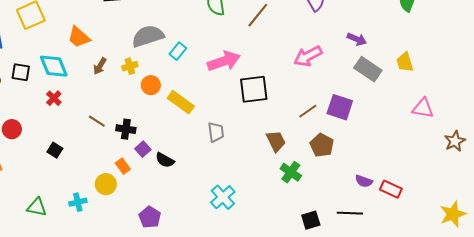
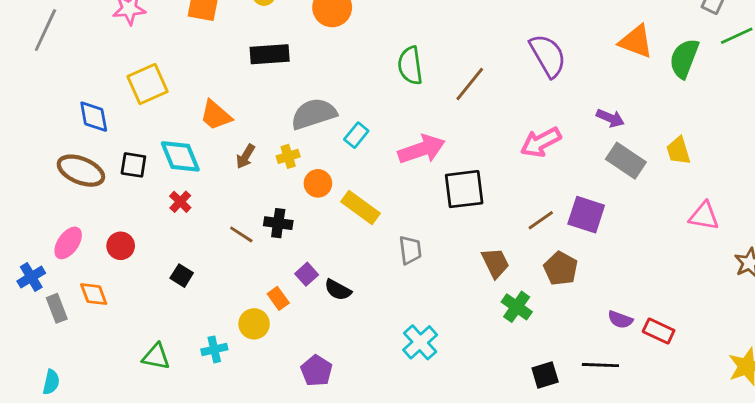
black cross: (126, 129) -> (278, 223), moved

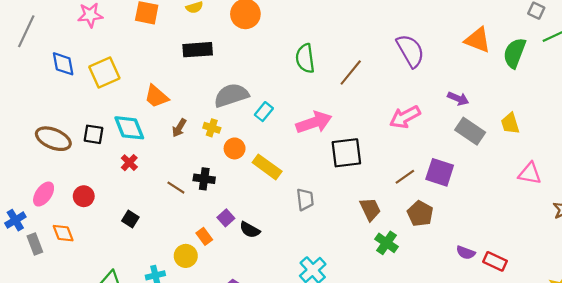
blue diamond: (94, 117) -> (63, 64), moved
yellow cross: (288, 156) -> (212, 128), turned 35

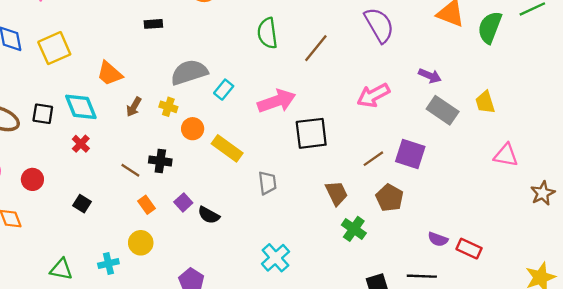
black rectangle: (198, 50) -> (153, 24), size x0.6
orange rectangle: (204, 236) -> (146, 205), moved

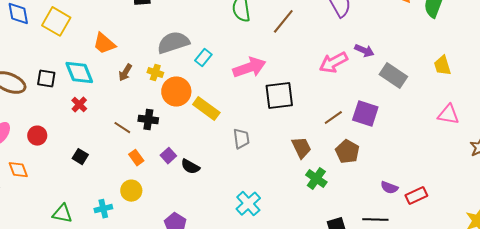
yellow square: (54, 48) -> (56, 21), turned -36
purple arrow: (430, 76) -> (364, 50), moved
yellow trapezoid: (485, 102) -> (442, 65), moved
orange circle: (193, 129) -> (176, 92), size x1.5
red rectangle: (469, 249) -> (416, 196), turned -50

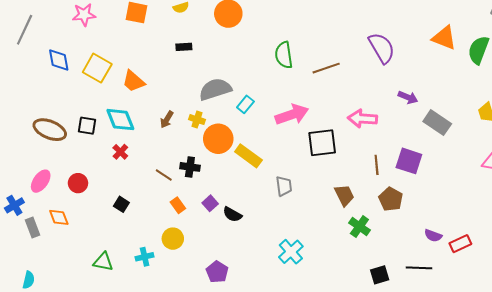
brown line: (283, 21) -> (326, 68), turned 32
orange trapezoid: (104, 43) -> (133, 81), moved
pink arrow: (333, 62) -> (362, 119), moved, turned 32
brown line: (333, 118) -> (377, 165), turned -60

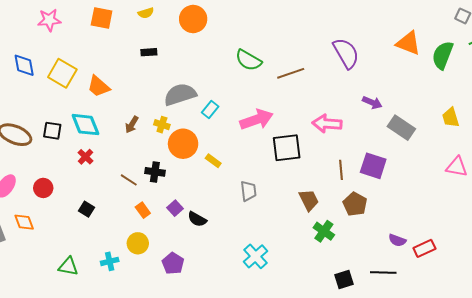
green semicircle: (284, 55) -> (248, 60), turned -52
yellow rectangle: (248, 156) -> (213, 161), size x0.6
purple pentagon: (217, 272) -> (173, 263), moved

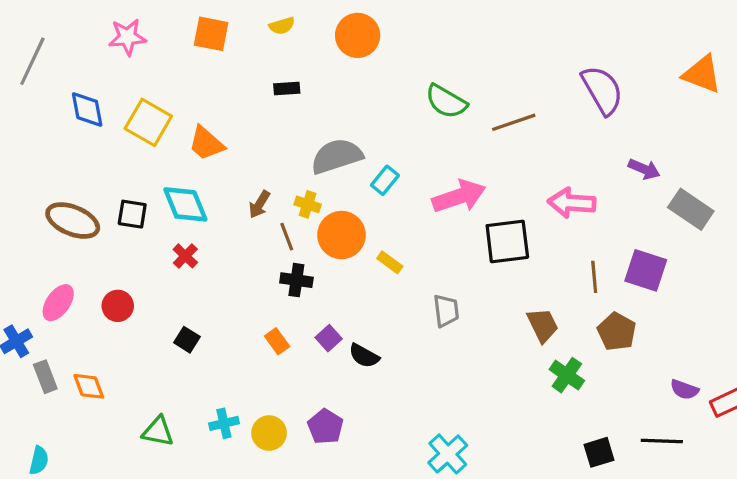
brown line: (129, 180) -> (287, 237), moved, turned 36
orange diamond: (24, 222) -> (89, 386), moved
yellow circle: (138, 243) -> (269, 433), moved
cyan cross: (255, 256) -> (448, 454), moved

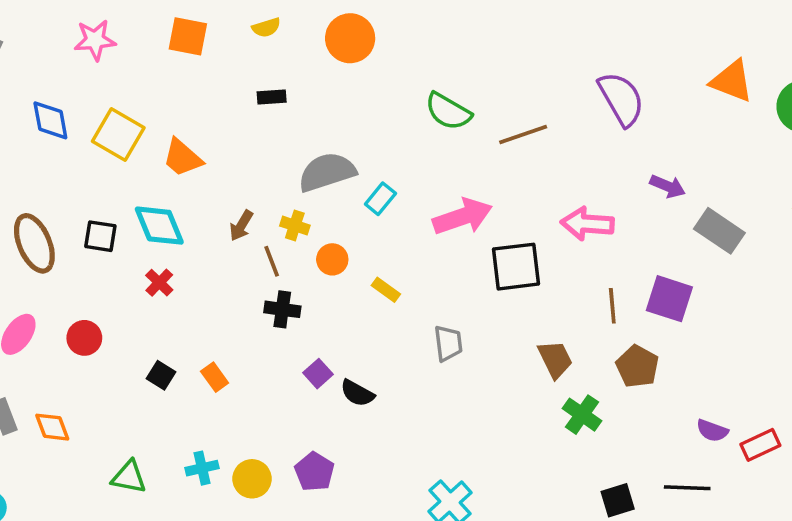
brown ellipse: (73, 221) -> (34, 243), turned 45
orange circle: (341, 235) -> (332, 259), size x0.6
orange rectangle: (277, 341) -> (215, 377), moved

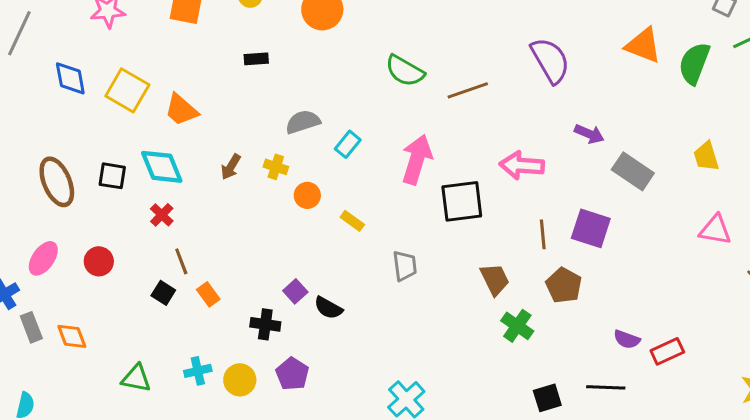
gray semicircle: (327, 172) -> (303, 122), size x0.7
pink arrow: (462, 217) -> (417, 159), turned -54
brown line: (272, 261) -> (181, 261), moved
black cross: (282, 309) -> (265, 324), moved

